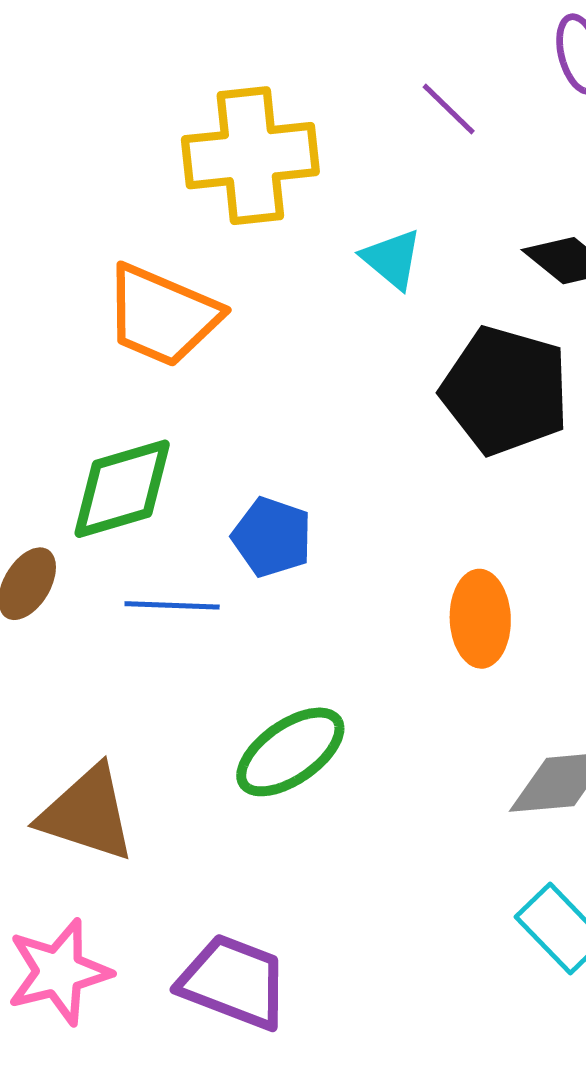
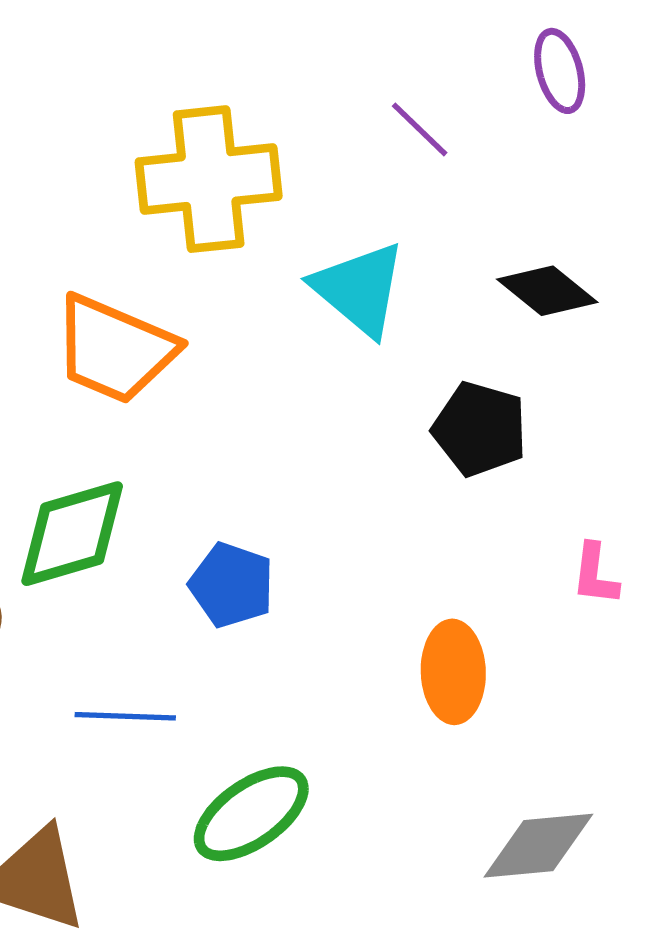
cyan triangle: (392, 259) -> (359, 289), size x1.5
black pentagon: (505, 391) -> (480, 429), size x0.7
blue line: (172, 605) -> (125, 716), moved

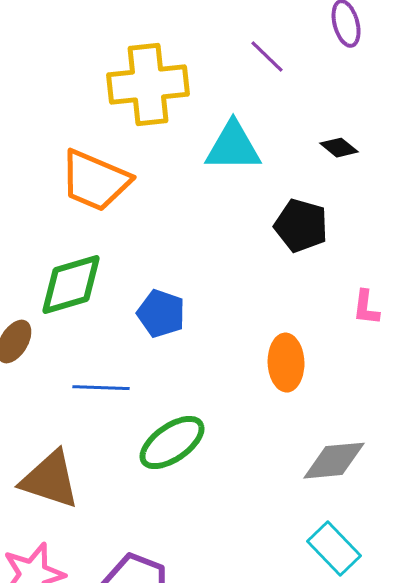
cyan triangle: (359, 289) -> (233, 147), turned -40
black diamond: (547, 291) -> (339, 148), size x0.7

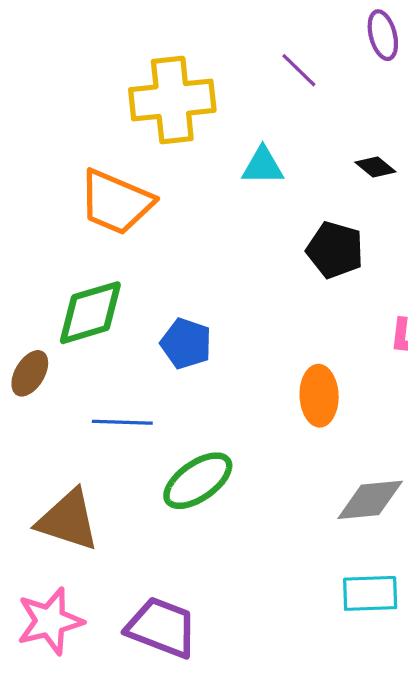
cyan triangle: (233, 147) -> (263, 166), size x0.7
cyan rectangle: (334, 549) -> (370, 593), turned -48

